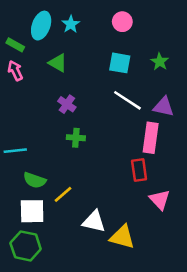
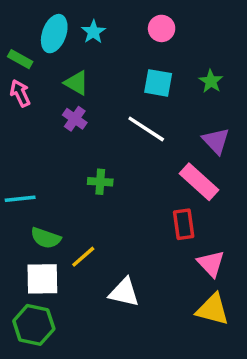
white line: (127, 100) -> (146, 129), moved
purple cross: (67, 104) -> (75, 119), moved
purple triangle: (164, 107) -> (216, 141), turned 35
pink rectangle: (151, 138) -> (199, 182), turned -56
yellow triangle: (122, 237) -> (213, 309), moved

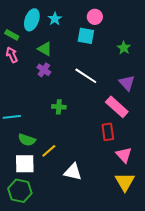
cyan square: (158, 83) -> (86, 36), moved
yellow triangle: (213, 309) -> (125, 182), turned 45

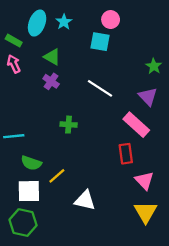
green star: (124, 48) -> (154, 66), moved

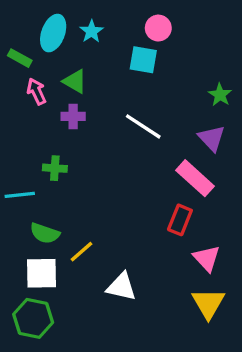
pink arrow: (14, 64) -> (36, 91), moved
purple cross: (51, 81) -> (73, 116), turned -35
green cross: (69, 125) -> (55, 168), moved
red rectangle: (126, 154) -> (180, 220), turned 30

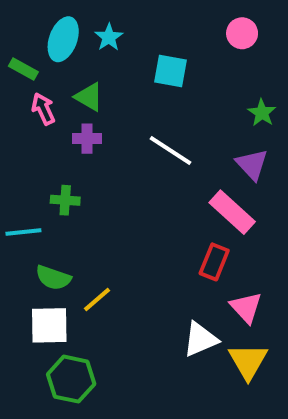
pink circle: (158, 28) -> (242, 33), moved
white triangle: (122, 287) -> (200, 339), moved, turned -36
green hexagon: (33, 318) -> (71, 379), moved

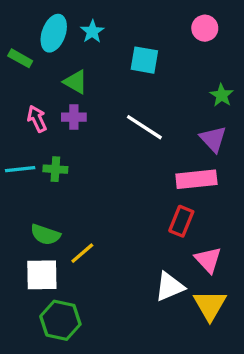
pink arrow: (43, 109) -> (37, 119), moved
pink rectangle: (232, 212) -> (196, 179), turned -48
cyan line: (23, 232) -> (20, 169), moved

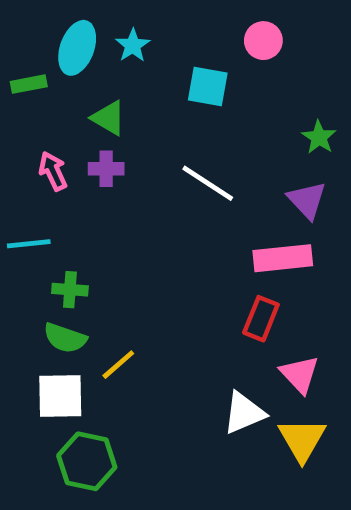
pink circle: (205, 28) -> (263, 41), moved
green rectangle: (20, 58) -> (29, 84), turned -40
green cross: (55, 169) -> (70, 290), moved

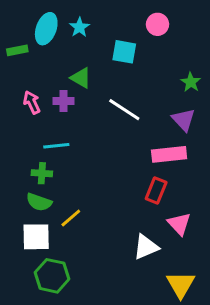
green triangle: (109, 118) -> (81, 78), moved
cyan line: (29, 244) -> (56, 146), moved
yellow triangle: (302, 440) -> (181, 284), moved

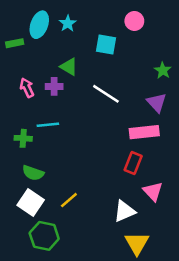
green cross: (42, 173) -> (23, 138), moved
yellow line: (71, 218) -> (69, 200), moved
white square: (36, 237) -> (31, 203), turned 35
yellow triangle: (181, 284) -> (137, 243), moved

